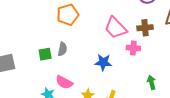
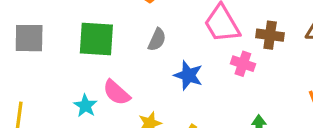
gray semicircle: (62, 49) -> (157, 40), moved
green square: (45, 54) -> (96, 39), size x1.6

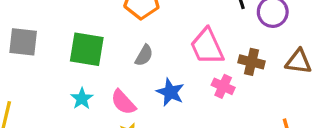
pink semicircle: (116, 93) -> (123, 102), moved
cyan star: (85, 106) -> (82, 99), moved

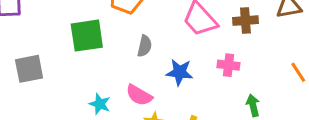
green square: (87, 49) -> (87, 36), moved
pink cross: (223, 86) -> (228, 65), moved

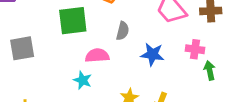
pink semicircle: (139, 95) -> (97, 56), moved, turned 145
green arrow: (253, 105) -> (210, 70), moved

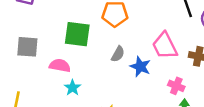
blue star: (152, 54) -> (140, 67), moved
pink semicircle: (97, 56) -> (60, 66), moved

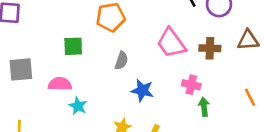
green square: (77, 34) -> (73, 46), size x0.7
blue star: (140, 67) -> (142, 90), moved

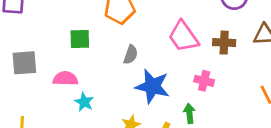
blue star: (142, 90) -> (152, 86), size x1.4
green arrow: (204, 107) -> (189, 113), moved

